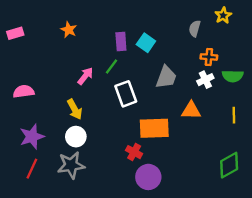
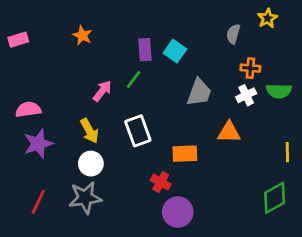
white rectangle: (126, 94) -> (138, 131), moved
yellow line: (234, 115) -> (287, 152), moved
orange rectangle: (154, 128) -> (185, 154), size x0.7
purple star: (32, 137) -> (38, 144), moved

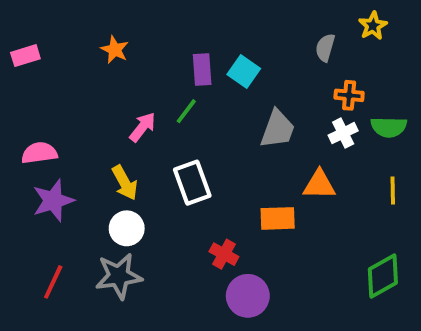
yellow line: (287, 152) -> (393, 191), moved
orange rectangle: (185, 154) -> (278, 218), moved

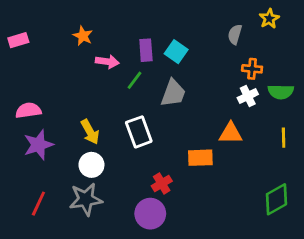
pink arrow: (143, 127) -> (107, 62), moved, turned 60
gray trapezoid: (278, 129) -> (173, 93), moved
red cross: (224, 254) -> (162, 184), turned 30
purple circle: (248, 296) -> (150, 214), moved

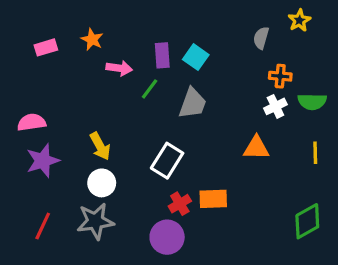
pink rectangle: (18, 40) -> (46, 47), moved
white rectangle: (139, 132) -> (167, 161), moved, turned 52
orange rectangle: (200, 158) -> (213, 199), moved

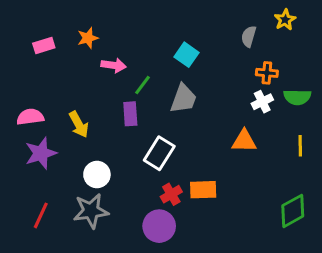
orange star: (92, 39) -> (88, 38), turned 30
purple rectangle: (162, 55) -> (130, 114), moved
yellow arrow: (100, 146) -> (79, 124), moved

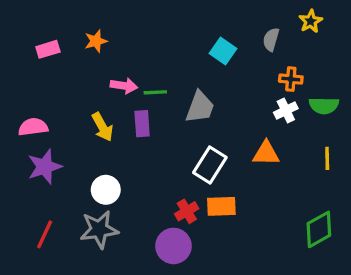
cyan square: (186, 55) -> (223, 51), moved
pink arrow: (114, 65) -> (124, 86), moved
green line: (142, 85) -> (155, 92), turned 50
yellow arrow: (79, 124) -> (102, 127), moved
white rectangle: (159, 153) -> (210, 165), moved

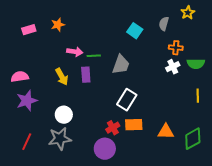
orange triangle: (266, 153) -> (166, 132), moved

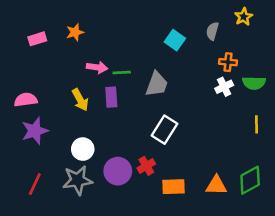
orange rectangle: (134, 125) -> (174, 187), moved
orange triangle: (166, 132) -> (216, 185), moved
purple circle: (105, 149) -> (118, 171), moved

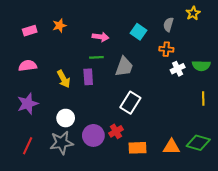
orange cross: (228, 62) -> (166, 49), moved
pink arrow: (97, 67) -> (101, 37), moved
pink semicircle: (26, 100) -> (28, 66), moved
green diamond: (250, 180) -> (198, 143), turned 45

